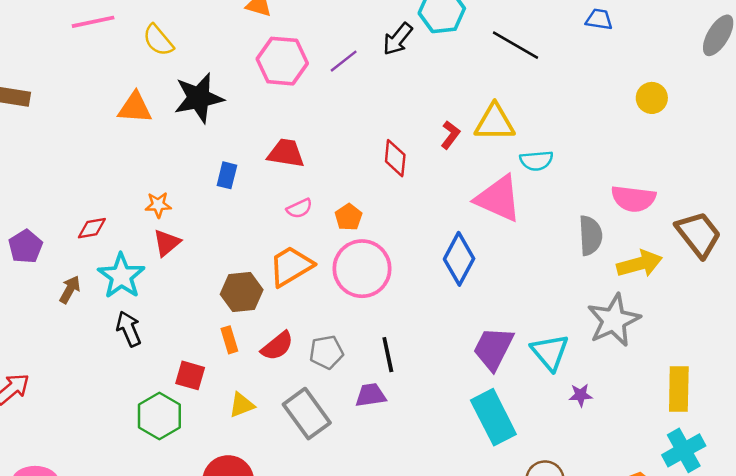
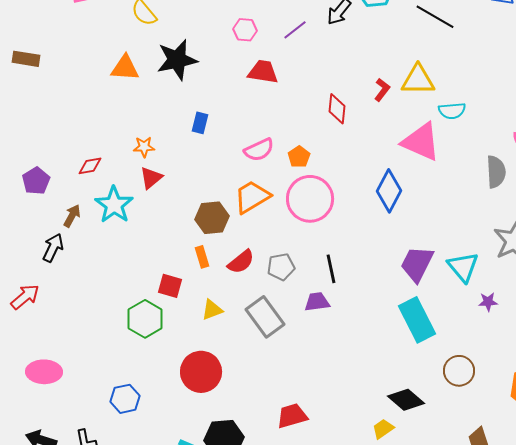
pink hexagon: (282, 61) -> (245, 30), size x0.6
red trapezoid: (286, 153) -> (263, 72), moved
pink semicircle: (299, 208) -> (259, 150), size x1.4
black arrow: (129, 329) -> (53, 248), moved, turned 48

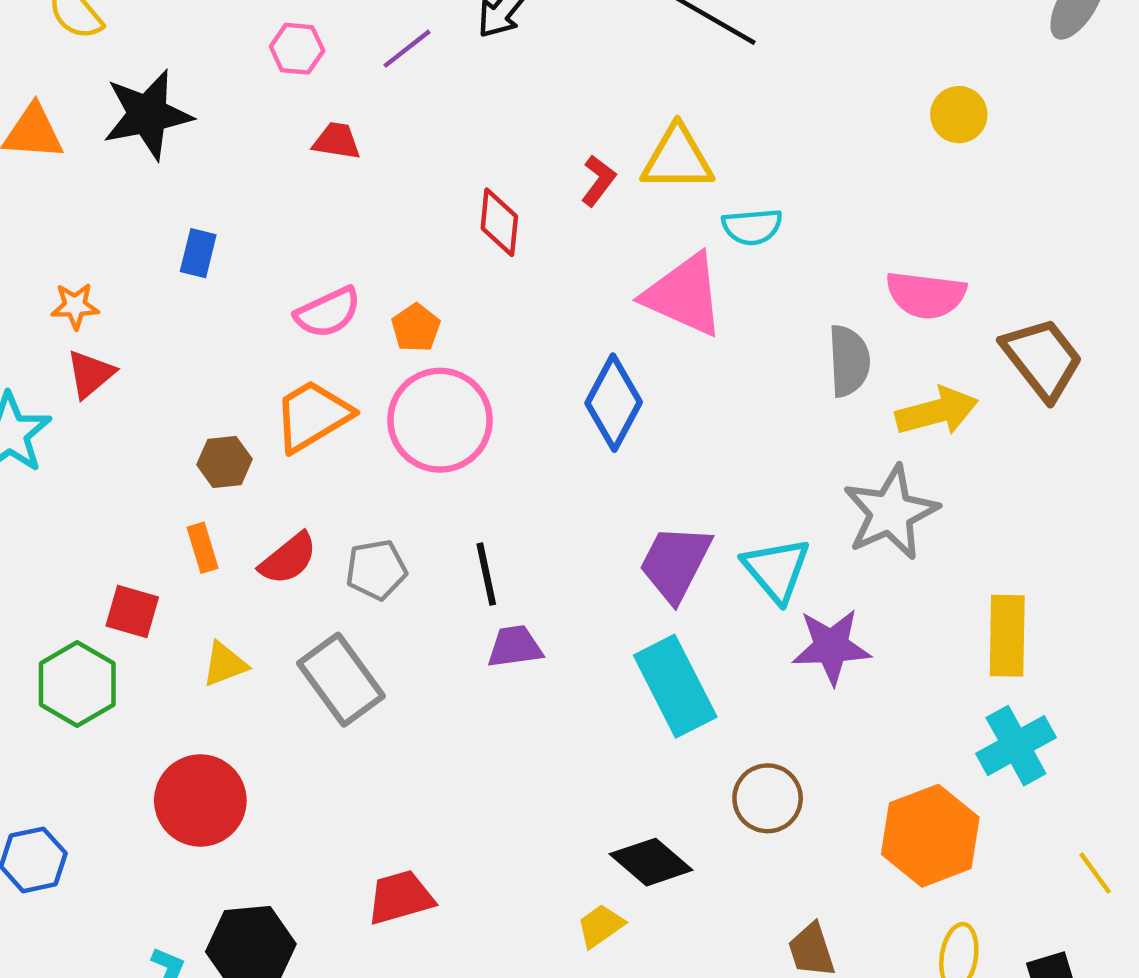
red trapezoid: (263, 72) -> (337, 141), size x0.7
brown hexagon: (212, 218) -> (225, 462), size x0.7
purple trapezoid: (317, 302) -> (515, 647), moved
purple star: (488, 302) -> (831, 647), size x1.8

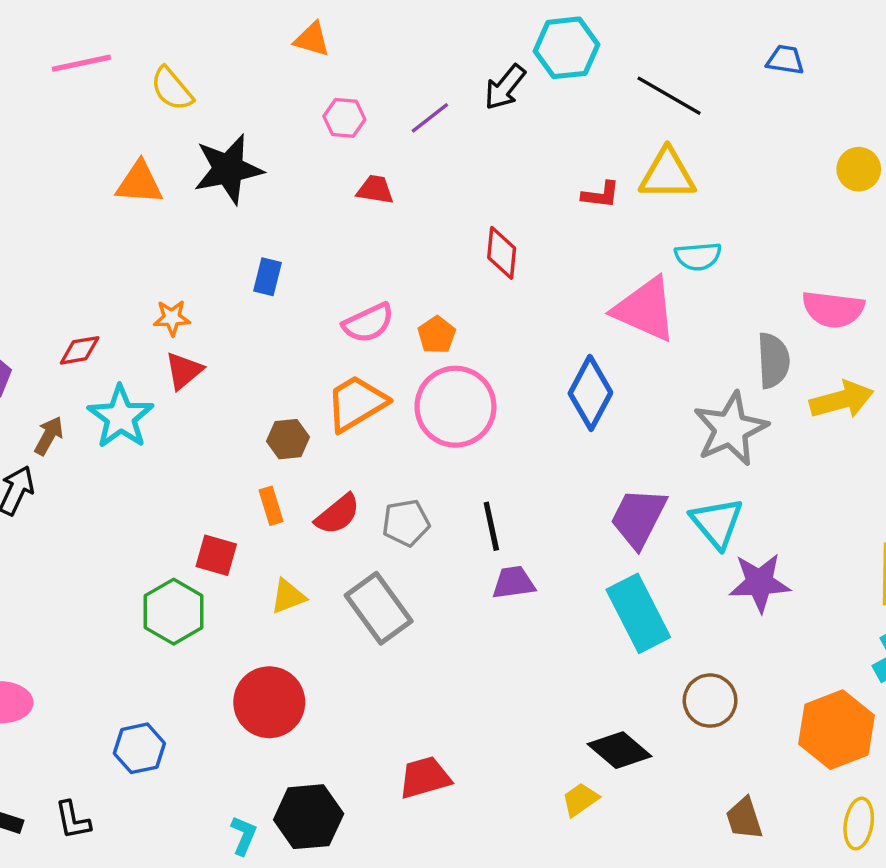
yellow triangle: (677, 159) -> (667, 174), moved
red L-shape: (598, 181) -> (601, 195), moved, turned 60
gray star: (891, 513) -> (731, 429), moved

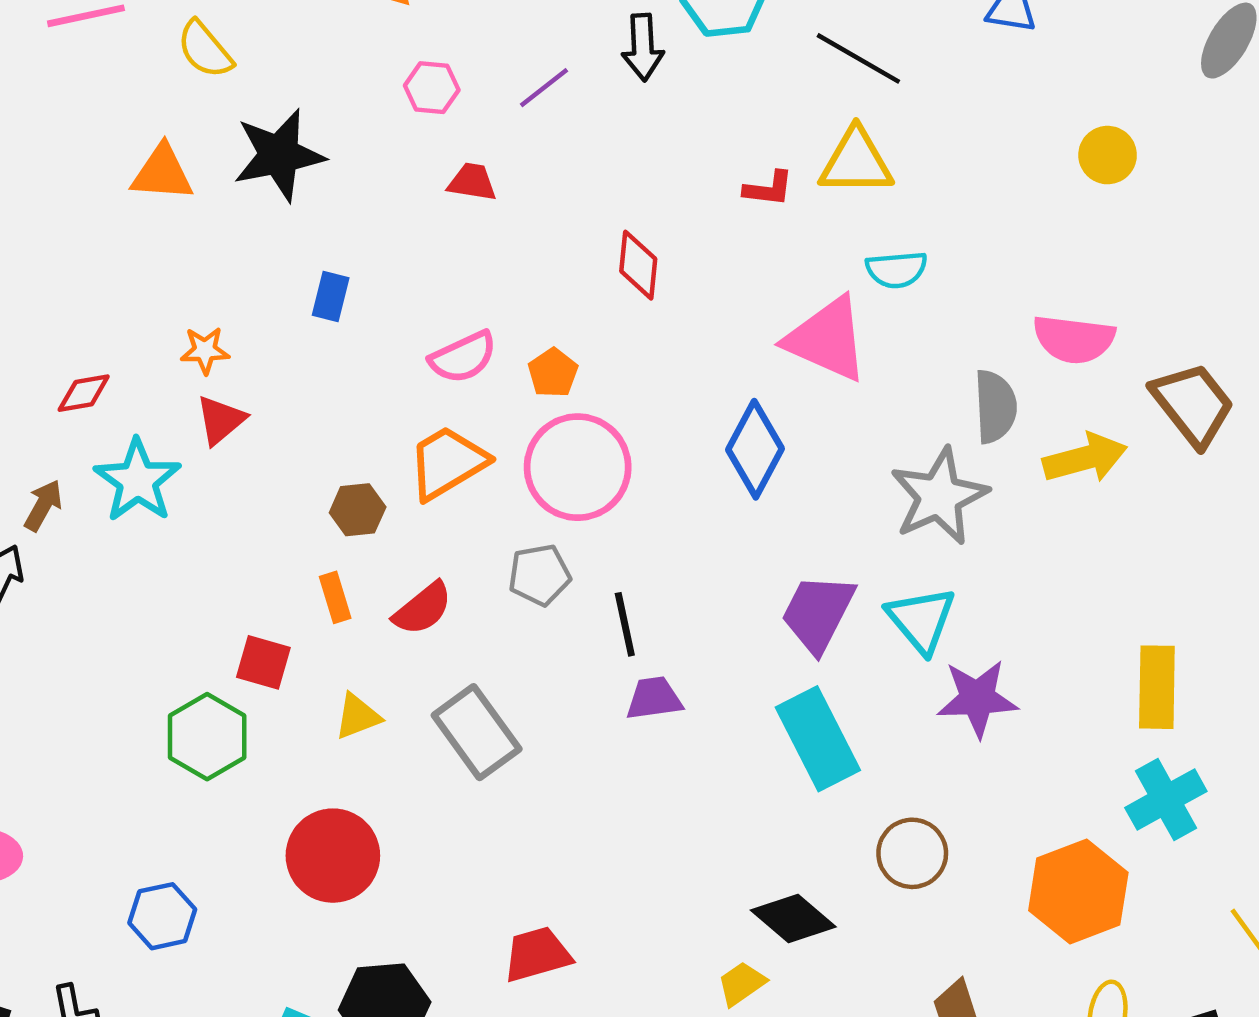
black arrow: (505, 87) -> (643, 47), turned -42
gray pentagon: (406, 523) -> (539, 575), moved

